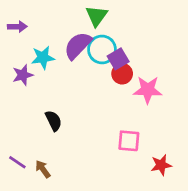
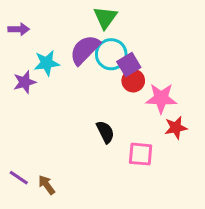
black semicircle: (54, 121) -> (105, 132), moved
red star: (161, 165) -> (176, 128), moved

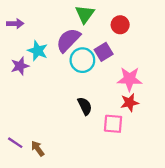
cyan circle: (111, 54) -> (82, 60), moved
cyan star: (47, 63) -> (38, 51), turned 30
red circle: (133, 81) -> (120, 25), moved
red star: (176, 128) -> (130, 103), moved

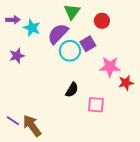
cyan star: (38, 51) -> (32, 28), moved
red star: (130, 103) -> (126, 83), moved
black semicircle: (85, 106) -> (72, 90), turned 56
brown arrow: (38, 149) -> (32, 126), size x1.6

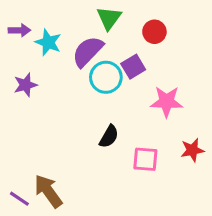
red star: (126, 83) -> (192, 150), moved
purple line: (13, 121) -> (19, 199), moved

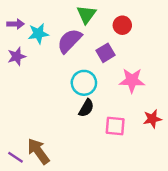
cyan star: (48, 42) -> (38, 34), turned -30
cyan circle: (106, 77) -> (84, 83), moved
purple star: (25, 85) -> (17, 56), moved

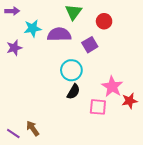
purple arrow: (15, 24) -> (12, 11), moved
purple semicircle: (70, 41) -> (59, 34), turned 45
pink star: (132, 80) -> (112, 87), moved, turned 30
brown arrow: (38, 151) -> (33, 128), size x0.7

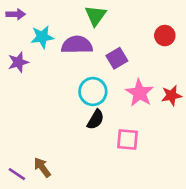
red circle: (104, 21) -> (165, 36), moved
pink star: (112, 87) -> (140, 93), moved
red star: (130, 101) -> (171, 95), moved

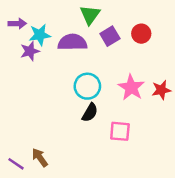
purple arrow: (16, 14) -> (17, 24), moved
red circle: (165, 36) -> (141, 34), moved
purple square: (117, 58) -> (110, 36), moved
purple star: (18, 62) -> (30, 51), moved

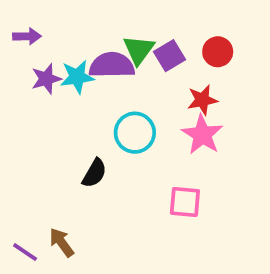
green triangle: (90, 15) -> (139, 50), moved
cyan star: (40, 35) -> (77, 77), moved
red star: (161, 90) -> (202, 100), moved
black semicircle: (90, 112) -> (94, 173), moved

